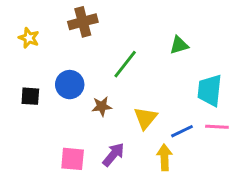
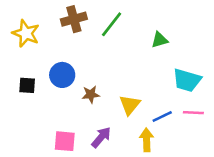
yellow star: (29, 38) -> (26, 33), size x1.5
green line: (125, 64) -> (112, 24), moved
cyan trapezoid: (210, 90) -> (187, 80), turned -80

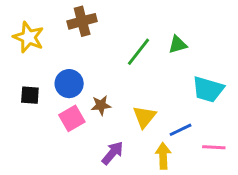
green line: (112, 24) -> (139, 52), moved
pink line: (193, 113) -> (214, 147), moved
pink square: (65, 141) -> (72, 118), moved, turned -35

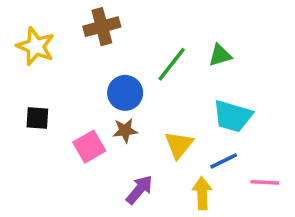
blue circle: (69, 84) -> (125, 93), moved
cyan trapezoid: (208, 89) -> (233, 116), moved

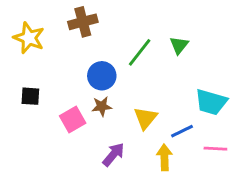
green triangle: (220, 55) -> (179, 45), turned -36
cyan trapezoid: (233, 116) -> (211, 102), moved

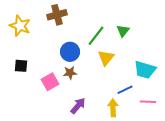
yellow triangle: (146, 118) -> (106, 58), moved

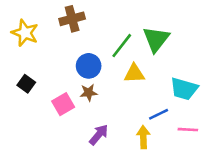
green triangle: (123, 31) -> (156, 39), size x1.6
yellow triangle: (106, 58) -> (134, 74), turned 48
black square: (21, 66) -> (26, 84), turned 32

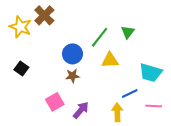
brown cross: (72, 19) -> (44, 15), moved, turned -30
green triangle: (156, 39) -> (128, 32), size x0.6
pink square: (63, 104) -> (55, 102), moved

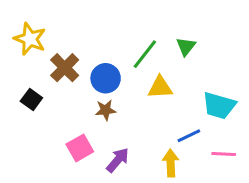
brown cross: (44, 15) -> (65, 68), moved

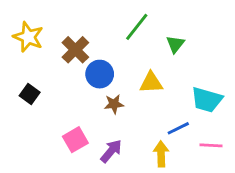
green line: (145, 54) -> (137, 27), moved
brown cross: (65, 68) -> (75, 50), moved
brown star: (106, 110) -> (114, 104), moved

